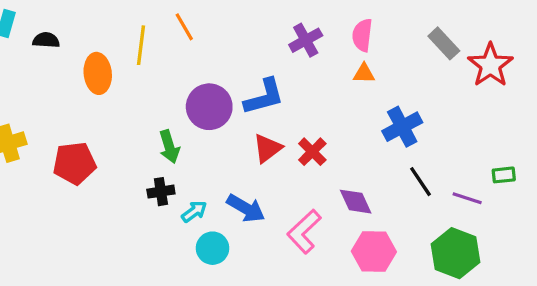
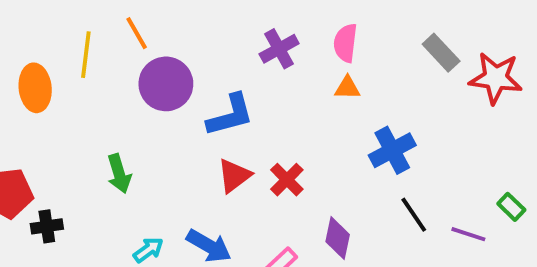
red star: (490, 65) -> (496, 78), turned -30
purple circle: (209, 107) -> (166, 84), moved
green rectangle: (504, 175) -> (511, 207), turned 50
black cross: (161, 192) -> (47, 226), moved
purple diamond: (356, 202) -> (338, 238), turned 36

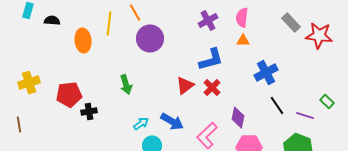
blue L-shape: (230, 115) -> (211, 60), moved

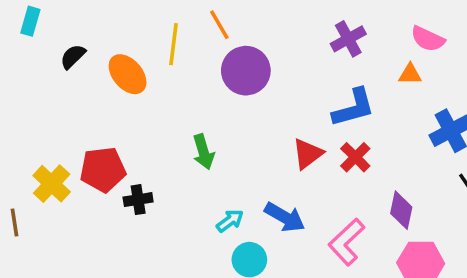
pink semicircle: (242, 18) -> (428, 39), moved, turned -72
black semicircle: (52, 20) -> (73, 57), moved, turned -49
orange ellipse: (83, 40) -> (128, 74), turned -35
yellow cross: (29, 82) -> (52, 184), moved, turned -30

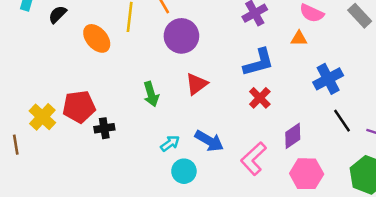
black semicircle: (73, 57) -> (58, 14), moved
red triangle: (308, 154) -> (197, 84), moved
purple diamond: (401, 210) -> (293, 136), turned 44

